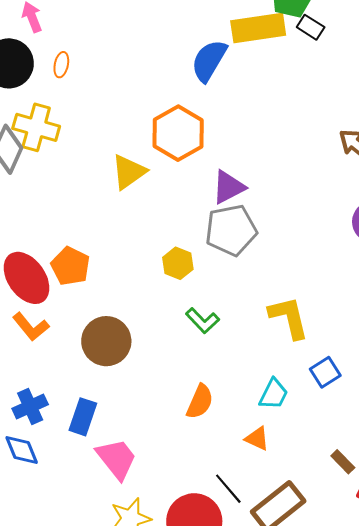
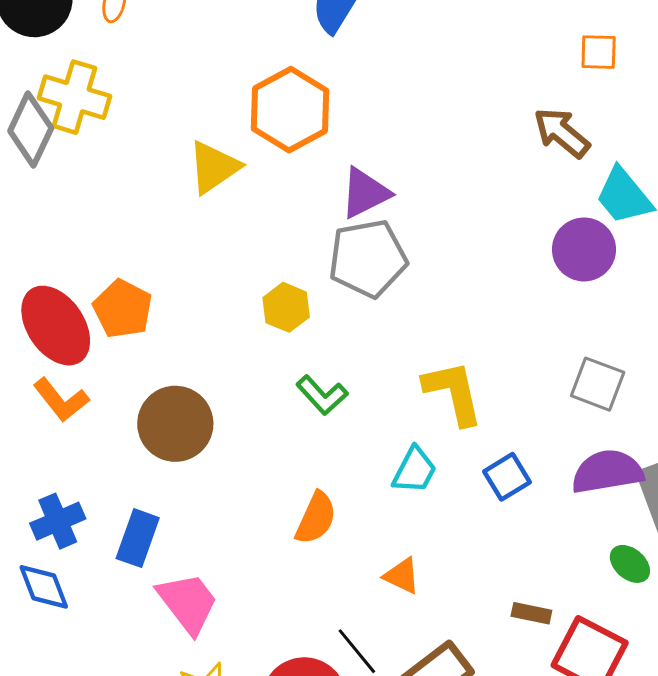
cyan trapezoid: (274, 394) -> (415, 470), moved
brown rectangle: (343, 462) -> (531, 613), turned -35

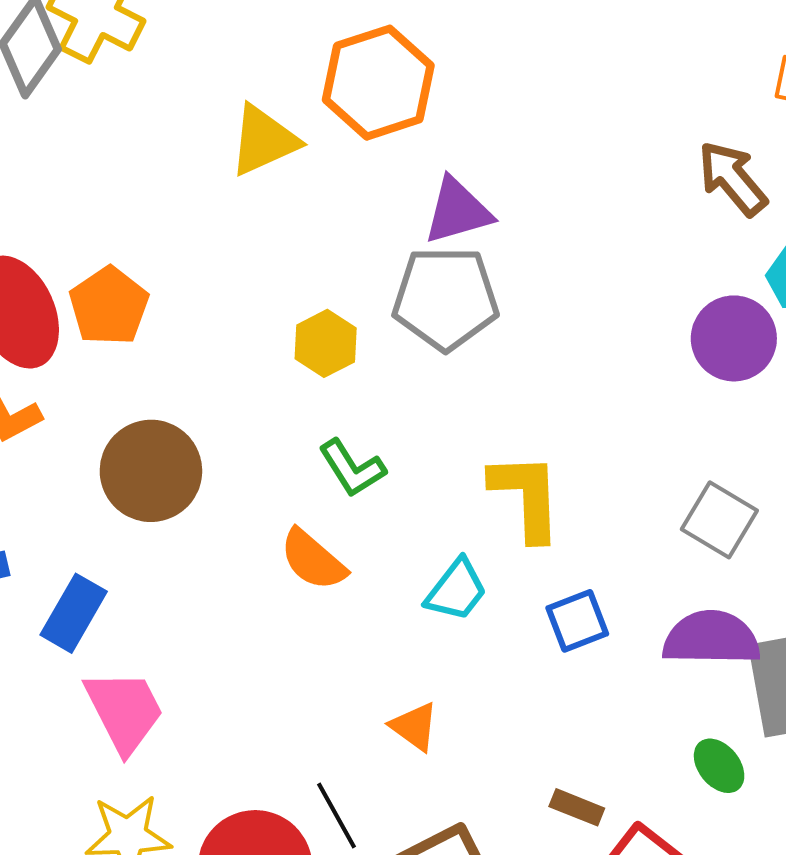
orange semicircle: (316, 518) -> (313, 560), moved, turned 96

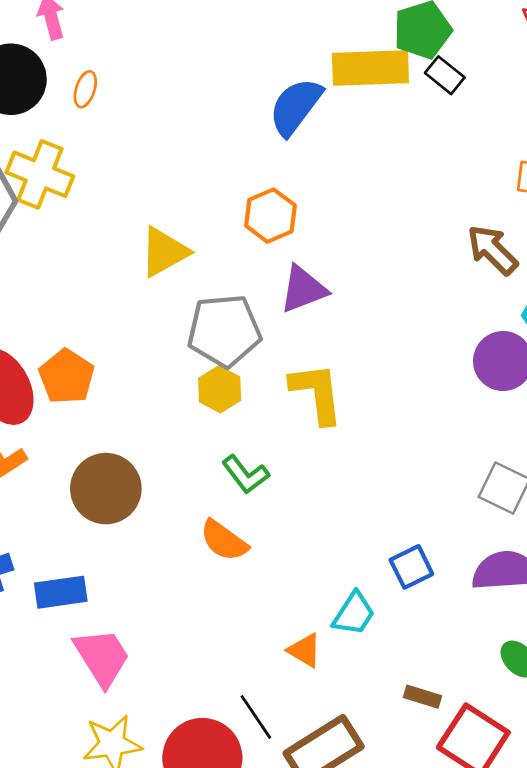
orange hexagon: (378, 83) -> (270, 216), moved, size x0.7
gray pentagon: (446, 298) -> (224, 331), moved
yellow L-shape: (526, 496) -> (317, 393), moved
cyan trapezoid: (456, 590) -> (354, 614), moved
blue rectangle: (74, 613) -> (61, 592), turned 57

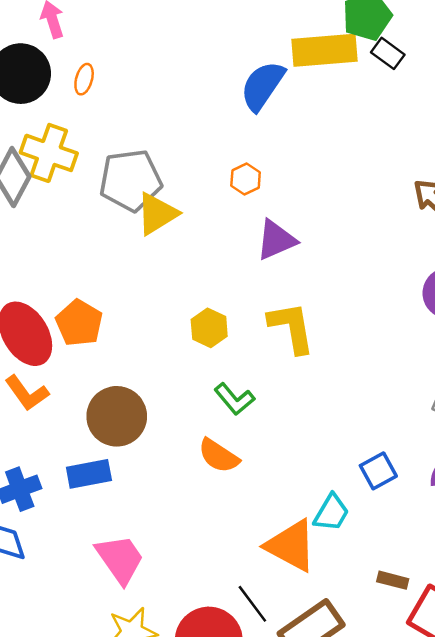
orange hexagon: (270, 216) -> (246, 179), size x0.7
gray pentagon: (224, 331) -> (131, 180), moved
blue rectangle: (61, 592) -> (89, 474), moved
orange triangle: (305, 650) -> (291, 546), size x1.8

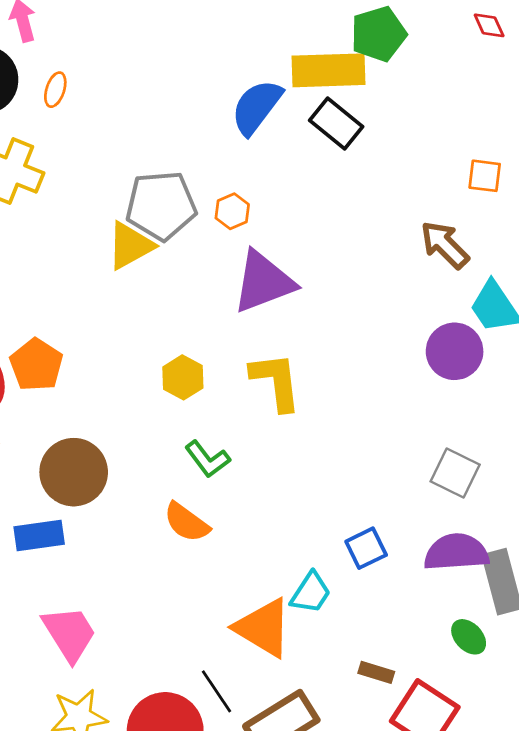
black rectangle: (388, 53) -> (336, 123), moved, size x1.4
gray pentagon: (131, 180) -> (161, 206), moved
purple triangle: (276, 240) -> (263, 282), size x1.4

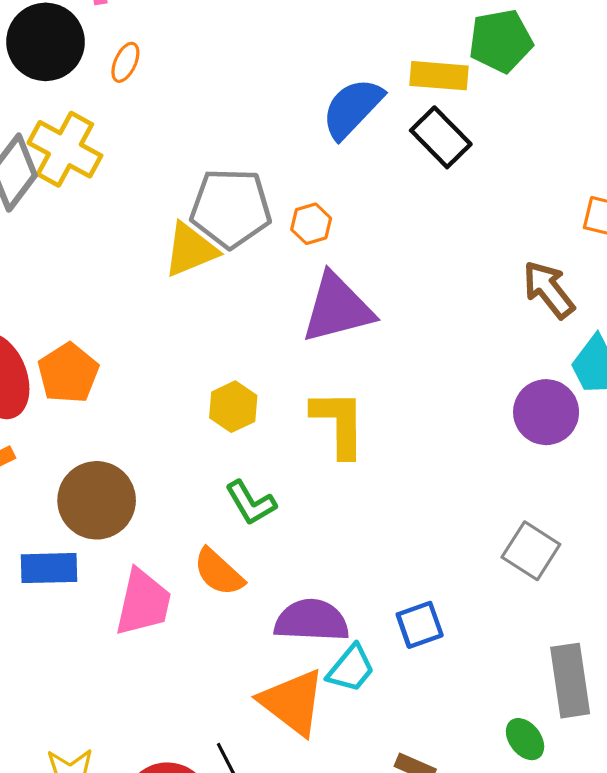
yellow rectangle: (328, 70) -> (439, 76), size x0.7
purple semicircle: (456, 552) -> (312, 621), moved
pink trapezoid: (69, 634) -> (143, 602), moved, turned 38

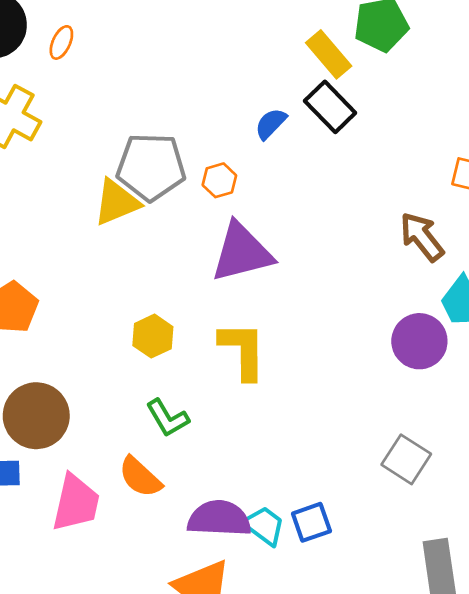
yellow rectangle: (439, 76) -> (329, 54), turned 45
blue semicircle: (352, 108) -> (271, 124), moved, size x0.6
cyan trapezoid: (351, 668) -> (264, 526), moved, turned -93

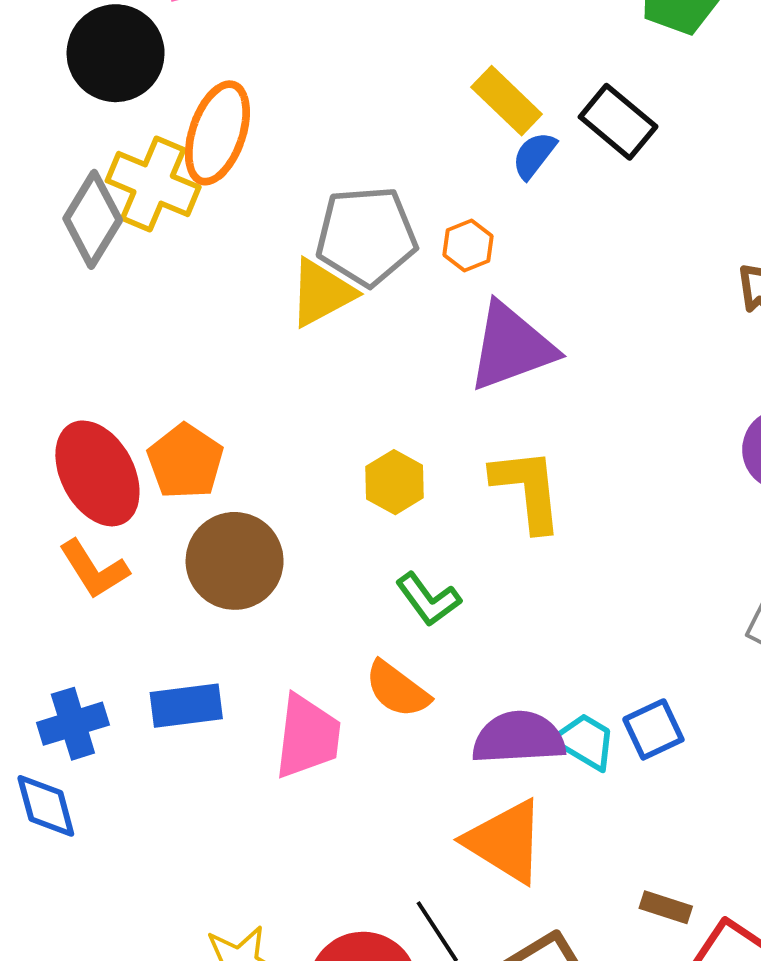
orange ellipse: (61, 42) -> (217, 133), moved, size x2.0
yellow rectangle: (329, 54) -> (507, 101), moved
brown circle: (36, 416) -> (235, 561), moved

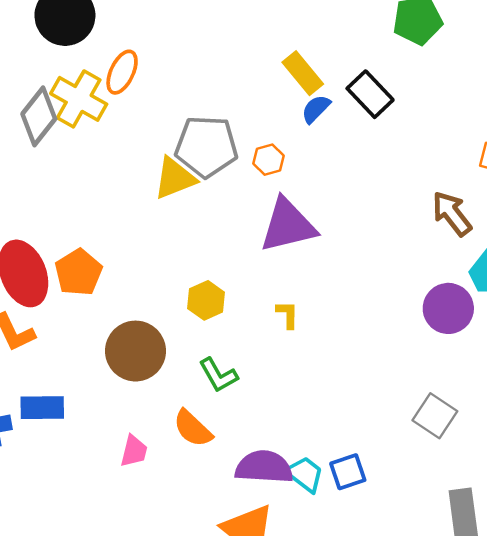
orange ellipse: (217, 133) -> (122, 72), size x0.7
yellow L-shape: (527, 490) -> (288, 315), size x0.5
brown circle: (235, 561) -> (135, 351), moved
blue rectangle: (186, 706) -> (42, 408), moved
pink trapezoid: (307, 737) -> (134, 451), size x0.6

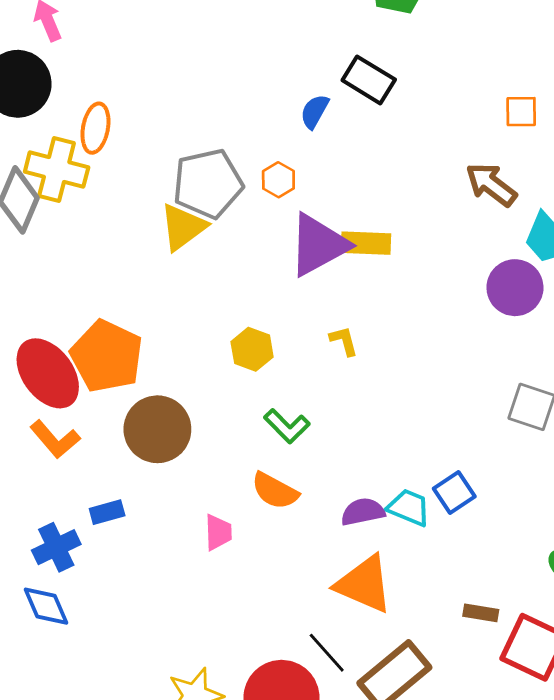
yellow rectangle: (303, 73) -> (366, 243), moved, turned -33
orange pentagon: (78, 272) -> (107, 356), size x1.4
brown circle: (135, 351) -> (157, 429), moved
blue rectangle: (42, 408) -> (107, 512), size x0.7
purple semicircle: (264, 467) -> (363, 512), size x0.7

